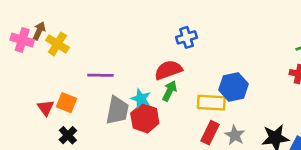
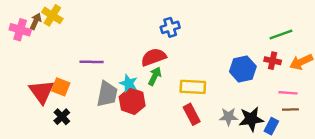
yellow cross: (57, 44) -> (52, 15), moved
blue hexagon: (233, 87) -> (243, 69), moved
red triangle: (46, 108) -> (42, 92), size x1.6
red rectangle: (210, 133) -> (192, 114), turned -54
gray star: (235, 135) -> (229, 117), moved, turned -30

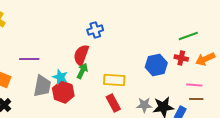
red semicircle: (154, 57) -> (81, 55), turned -50

